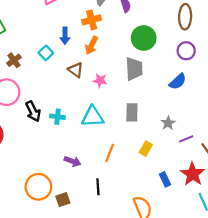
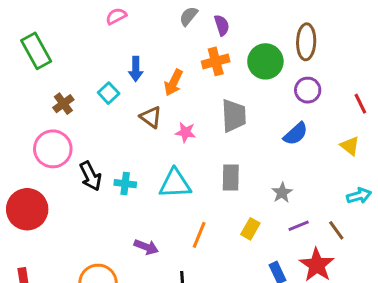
orange cross: (92, 20) -> (216, 61), moved
green circle: (144, 38) -> (265, 61), moved
purple line: (186, 139) -> (299, 226), moved

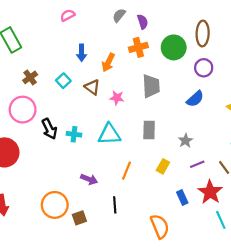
cyan square: (109, 93) -> (63, 81), moved

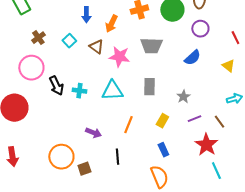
gray trapezoid: (151, 86) -> (151, 46), turned 95
pink star: (117, 98) -> (119, 57), size x1.5
blue rectangle: (182, 197) -> (163, 150), moved

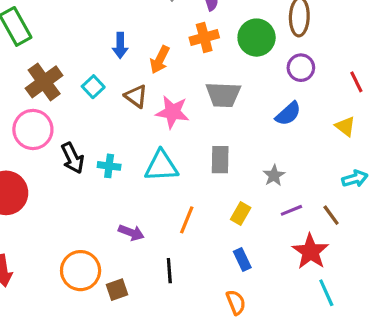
brown cross: (38, 38) -> (44, 82), size x1.6
orange semicircle: (159, 177) -> (236, 302), size x0.7

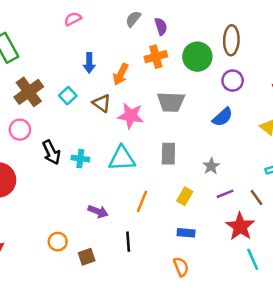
pink circle: (33, 129) -> (20, 130), size x0.7
blue rectangle: (242, 260) -> (186, 233), turned -60
orange circle: (81, 271) -> (58, 242), size x0.6

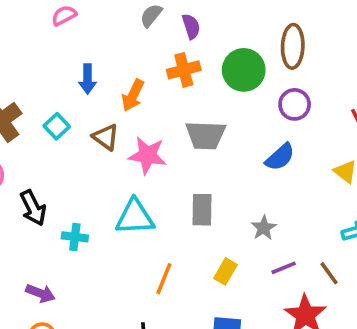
cyan cross: (80, 159) -> (75, 237), moved
purple arrow: (98, 211) -> (40, 293), moved

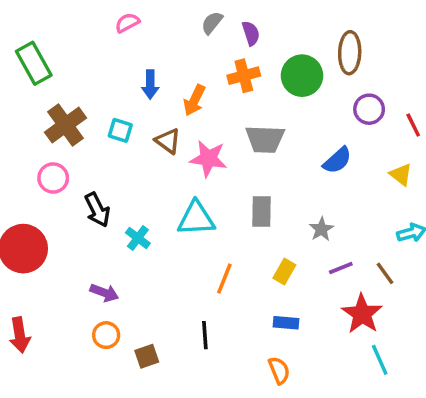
purple circle: (295, 104) -> (369, 109), moved
cyan square: (57, 126) -> (120, 130), turned -30
cyan cross: (75, 237) -> (138, 238), turned 30

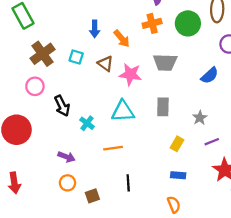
orange arrow: (194, 100) -> (122, 39), turned -66
orange line: (224, 279) -> (113, 148), moved, turned 60

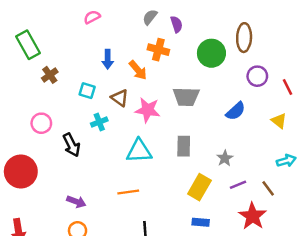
orange cross: (152, 23) -> (158, 50), moved, turned 30
brown cross: (43, 54) -> (50, 75), moved, size x0.6
cyan cross: (87, 123) -> (99, 122), moved, turned 32
yellow rectangle: (177, 144) -> (199, 187), size x1.5

